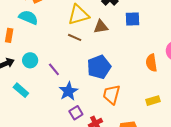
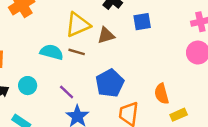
cyan semicircle: (28, 17) -> (52, 52), moved
orange semicircle: (151, 63) -> (162, 94), moved
purple line: (54, 69) -> (67, 92), moved

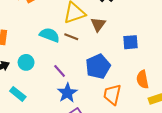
blue square: (142, 22) -> (130, 42), moved
brown triangle: (106, 35) -> (98, 24), turned -42

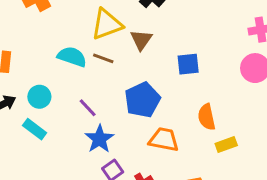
cyan rectangle: (18, 94) -> (35, 129), moved
orange trapezoid: (112, 94) -> (164, 140), turned 90

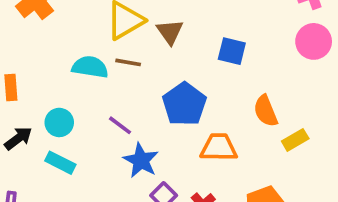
blue square: (188, 64) -> (232, 51), turned 30

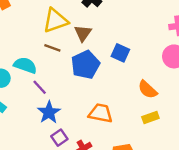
cyan semicircle: (90, 67) -> (25, 65), moved
blue pentagon: (184, 104) -> (85, 65), moved
orange semicircle: (266, 111) -> (148, 90), moved, turned -36

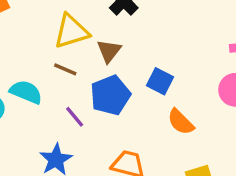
purple line: (40, 87) -> (75, 117), moved
orange semicircle: (148, 90) -> (181, 122), moved

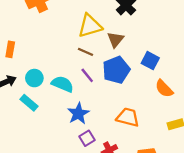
cyan semicircle: (26, 92) -> (62, 84), moved
purple line: (75, 117) -> (87, 75), moved

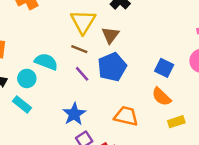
yellow triangle: (90, 26) -> (83, 22), turned -40
blue square: (150, 61) -> (164, 68), moved
cyan semicircle: (62, 84) -> (46, 62), moved
orange semicircle: (164, 89) -> (161, 97), moved

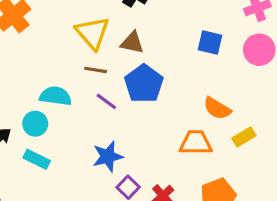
brown triangle: (110, 35) -> (132, 43), turned -42
blue square: (164, 68) -> (210, 43), moved
blue star: (74, 114) -> (108, 156), turned 30
orange trapezoid: (126, 116) -> (196, 143), moved

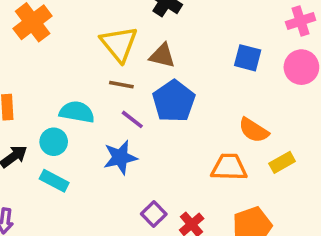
blue star: (108, 156) -> (120, 157), moved

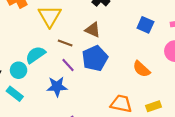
yellow triangle: (119, 44) -> (50, 16), moved
blue square: (248, 58) -> (145, 25), moved
cyan semicircle: (77, 112) -> (35, 55), turned -54
orange semicircle: (254, 130) -> (141, 69), moved

